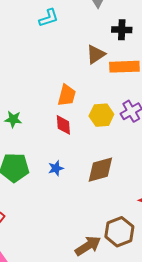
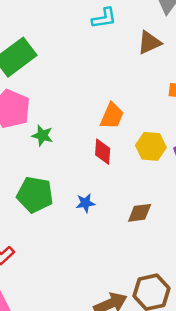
brown triangle: (96, 54) -> (149, 43), moved
brown diamond: (100, 170) -> (140, 213), size x0.7

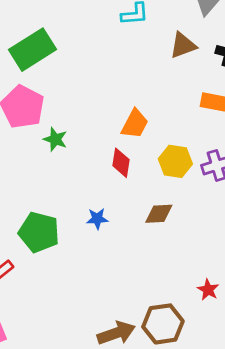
green pentagon: (35, 195) -> (39, 232), moved
brown diamond: (140, 213) -> (159, 214), moved

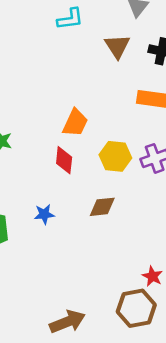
brown triangle: (183, 45) -> (117, 46), turned -40
brown hexagon: (163, 324) -> (136, 308), moved

